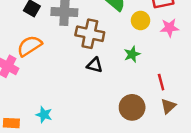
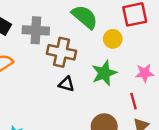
pink star: (169, 28) -> (145, 73), moved
green star: (132, 54) -> (104, 73), size x1.5

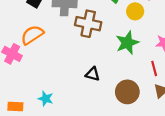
black triangle: (66, 84) -> (93, 74), moved

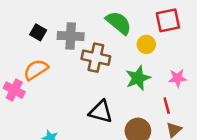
black triangle: (93, 74) -> (101, 112), size x1.5

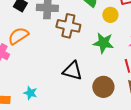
green star: (138, 78) -> (103, 43), turned 30

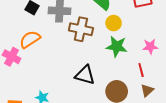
yellow circle: (110, 15) -> (114, 23), moved

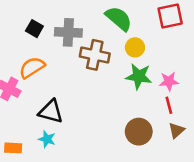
pink star: (150, 47) -> (169, 81), moved
black triangle: (85, 75) -> (51, 112), moved

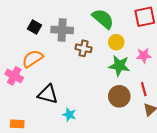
brown cross: (95, 55) -> (84, 48), size x0.7
pink star: (169, 81) -> (144, 55), moved
brown circle: (139, 132) -> (119, 96), moved
cyan star: (47, 139) -> (69, 115), moved

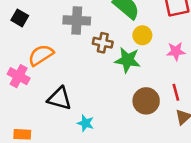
black square: (35, 27) -> (20, 18), moved
green star: (119, 66) -> (128, 60), moved

